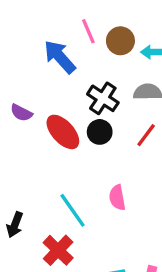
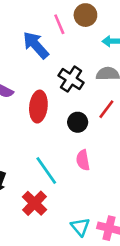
brown circle: (120, 41) -> (85, 15), moved
red ellipse: (63, 132) -> (38, 107), turned 48
black circle: (100, 132) -> (78, 122), moved

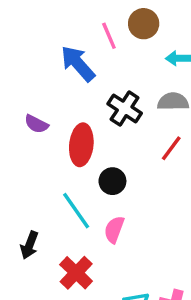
black circle: (78, 122) -> (112, 181), moved
pink semicircle: (83, 160) -> (114, 230), moved, turned 30
cyan line: (46, 171) -> (76, 211), moved

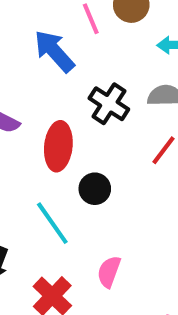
pink semicircle: (114, 230) -> (109, 272), moved

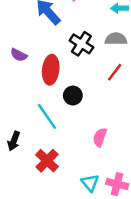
pink semicircle: (109, 272) -> (100, 137), moved

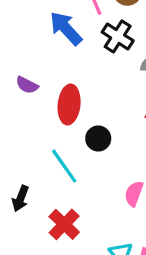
black cross: (81, 44) -> (118, 36), moved

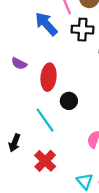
black cross: (118, 36) -> (82, 30), turned -30

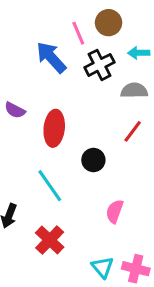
black cross: (82, 30) -> (99, 65), turned -30
black circle: (69, 101) -> (93, 160), moved

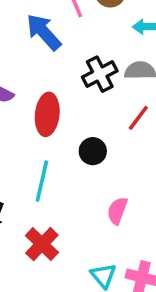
black cross: (99, 65) -> (100, 74), moved
cyan line: (50, 186) -> (42, 181), turned 48

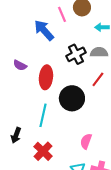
black circle: (93, 151) -> (72, 98), size x1.6
pink semicircle: (117, 211) -> (86, 141), moved

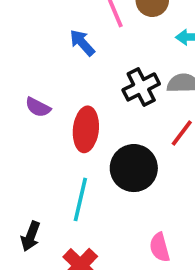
blue arrow: (44, 30) -> (82, 43), size x0.7
pink semicircle: (86, 141) -> (160, 247), turned -35

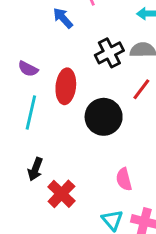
cyan line: (80, 199) -> (31, 112), moved
black arrow: (31, 236) -> (35, 169), moved

